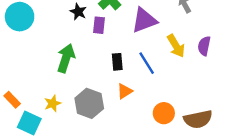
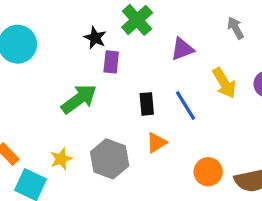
purple triangle: (144, 20) -> (182, 49), size x0.7
purple rectangle: (99, 25) -> (111, 62), moved
green arrow: (66, 58) -> (79, 99), turned 36

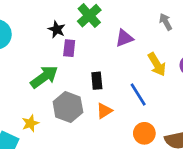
blue line: (185, 106) -> (138, 94), moved
gray hexagon: (110, 159) -> (68, 107), moved

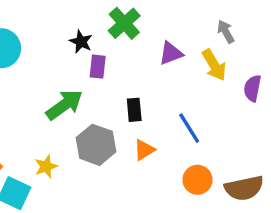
yellow arrow: (157, 64) -> (214, 65), moved

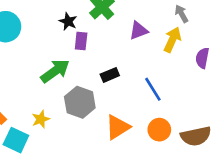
yellow arrow: (214, 65) -> (172, 40), turned -125
black rectangle: (134, 110) -> (110, 75), turned 72
orange triangle: (144, 150) -> (118, 127), moved, size x1.5

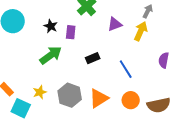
gray arrow: (181, 14) -> (148, 11), turned 56
black star: (68, 21) -> (51, 26), moved
purple semicircle: (202, 58) -> (164, 60), moved
gray hexagon: (80, 102) -> (70, 95), moved

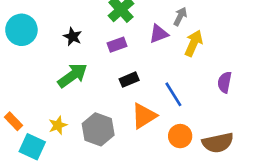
gray arrow: (148, 11) -> (180, 16), moved
purple rectangle: (71, 32) -> (117, 45), moved, turned 64
orange triangle: (99, 98) -> (144, 116), moved

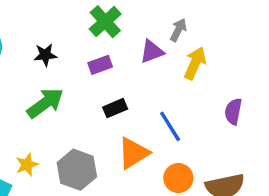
black star: (73, 37) -> (45, 55), turned -30

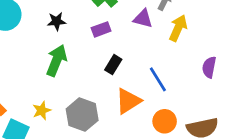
purple triangle: (152, 52) -> (143, 19), turned 35
green arrow: (45, 103) -> (57, 60), turned -32
black rectangle: (115, 108) -> (113, 65), turned -36

